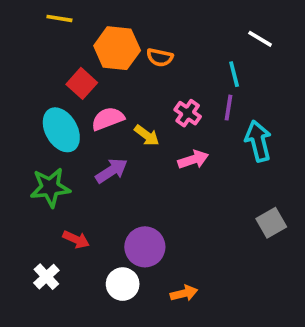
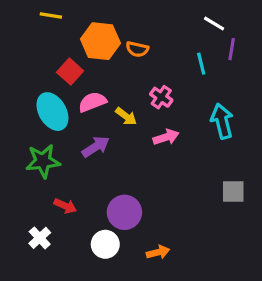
white line: (260, 39) -> (214, 24), moved
purple line: (229, 108) -> (232, 49), moved
gray square: (271, 223) -> (233, 192), turned 30

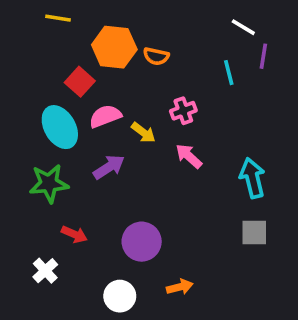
pink cross: (161, 97) -> (183, 111), turned 35
cyan arrow: (222, 121) -> (252, 178), moved
pink arrow: (166, 137) -> (189, 156), turned -120
gray square: (233, 192) -> (254, 232), moved
white circle: (105, 244) -> (120, 296), moved

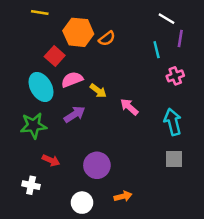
orange semicircle: (156, 56) -> (107, 39), turned -49
pink cross: (183, 111) -> (175, 76), moved
white cross: (45, 271) -> (31, 185), turned -35

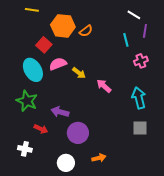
purple arrow: (75, 114) -> (60, 112), moved, turned -132
green star: (34, 126) -> (27, 101), turned 30

